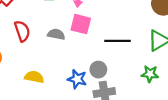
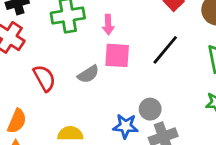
gray semicircle: (56, 34) -> (88, 74), turned 147
black line: (117, 41) -> (165, 50), moved, turned -40

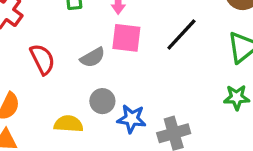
gray circle: (150, 109) -> (102, 101), moved

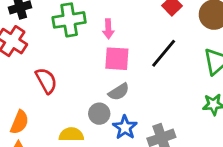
gray semicircle: (93, 57) -> (119, 92), moved
blue star: (132, 119) -> (125, 127), turned 30

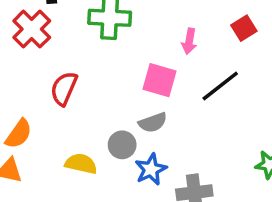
pink arrow: (108, 29) -> (189, 41), moved
red semicircle: (46, 81) -> (64, 88), turned -140

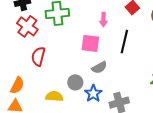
red cross: (32, 29) -> (27, 26), moved
black line: (220, 86) -> (124, 42), turned -30
gray semicircle: (153, 123) -> (99, 67), moved

